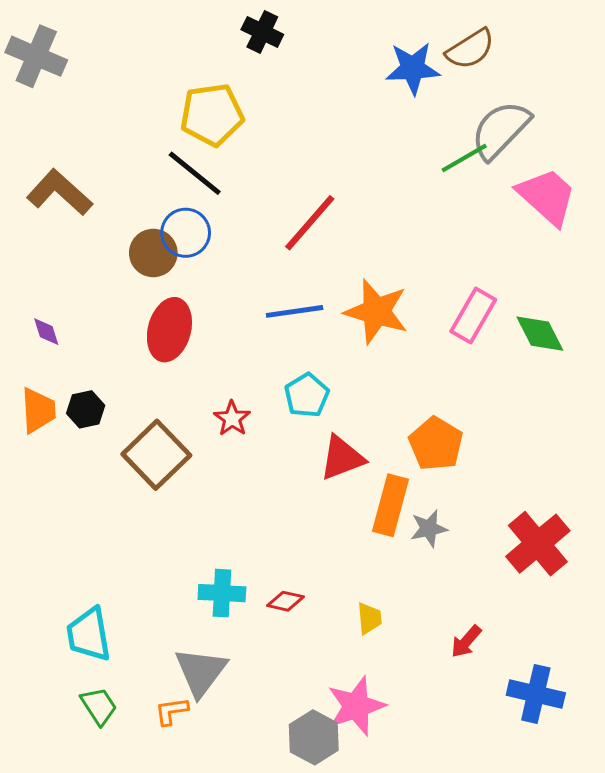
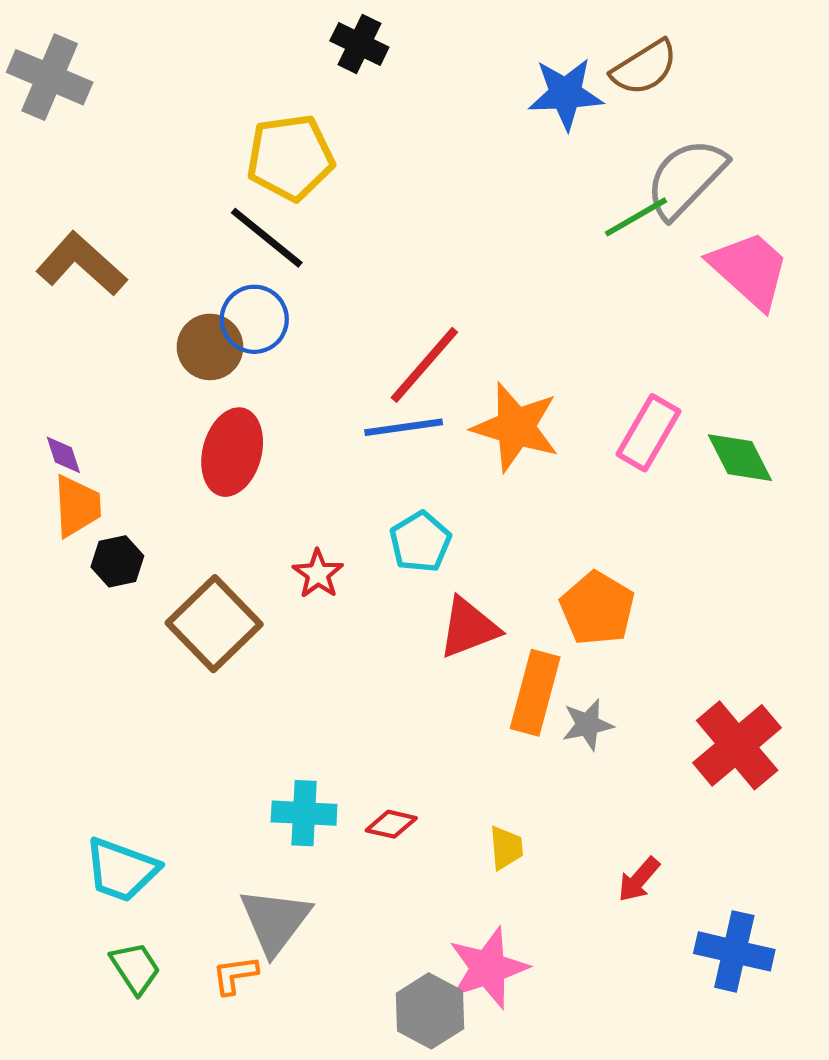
red line: (310, 223) -> (424, 365), moved
orange trapezoid: (38, 410) -> (77, 506), moved
cyan trapezoid: (89, 634) -> (121, 870), turned -60

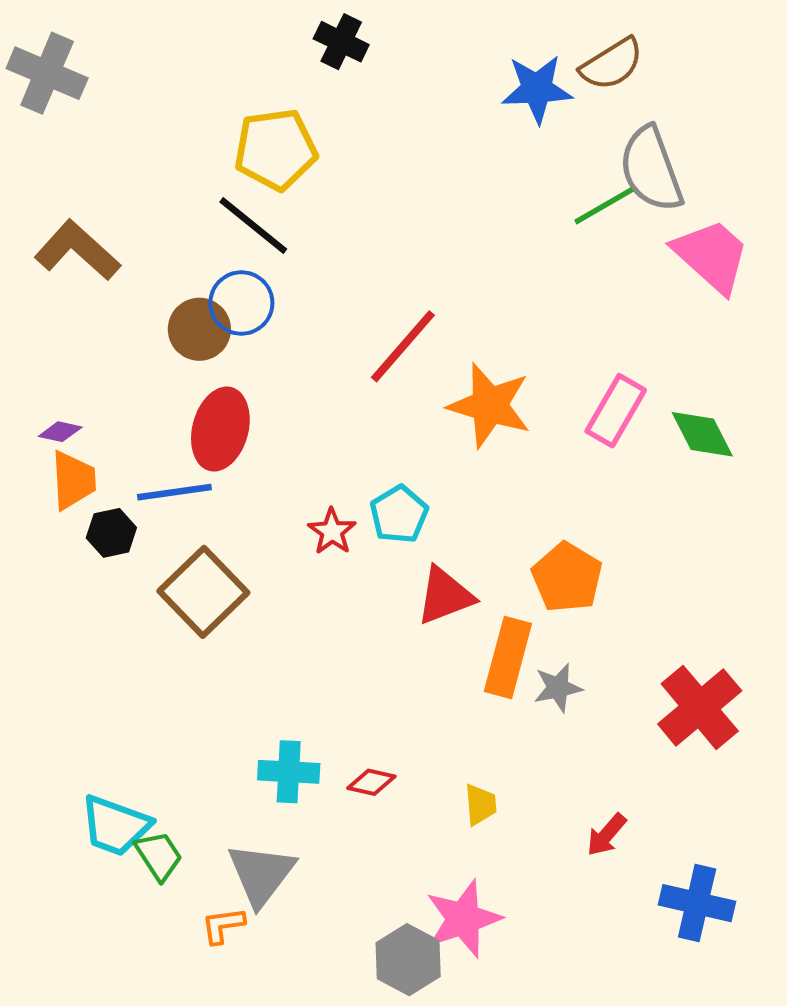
gray semicircle: (686, 178) -> (651, 169), turned -64
blue line: (404, 427) -> (174, 492), moved
purple diamond: (63, 455) -> (60, 432), turned -60
red star: (318, 574) -> (332, 531), moved
green trapezoid: (135, 968) -> (159, 856), moved

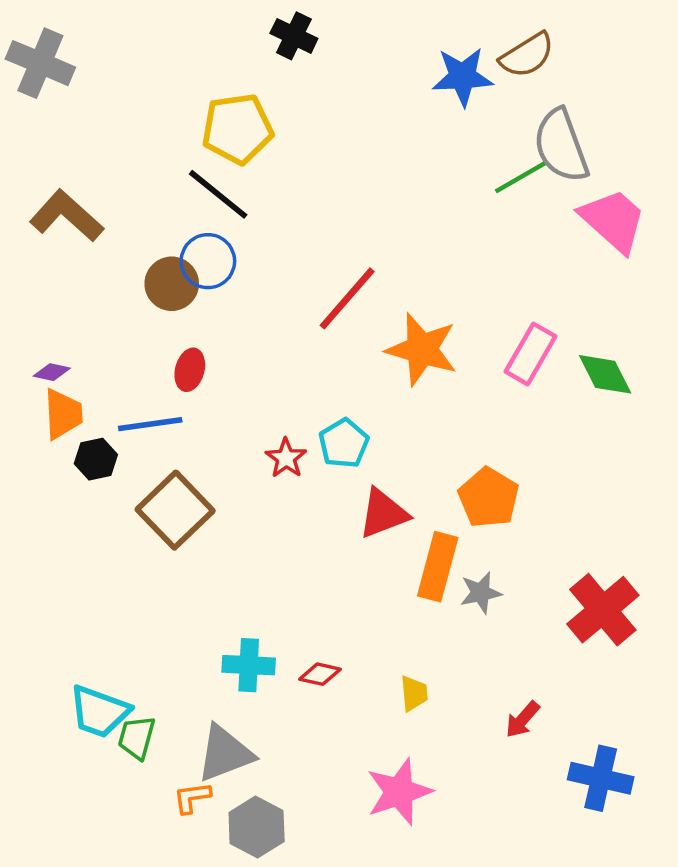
red ellipse: (220, 429) -> (190, 370), size x0.6
green trapezoid: (159, 856) -> (137, 738), turned -132
gray triangle: (261, 874) -> (225, 753), turned 32
gray hexagon: (408, 960) -> (257, 827), moved

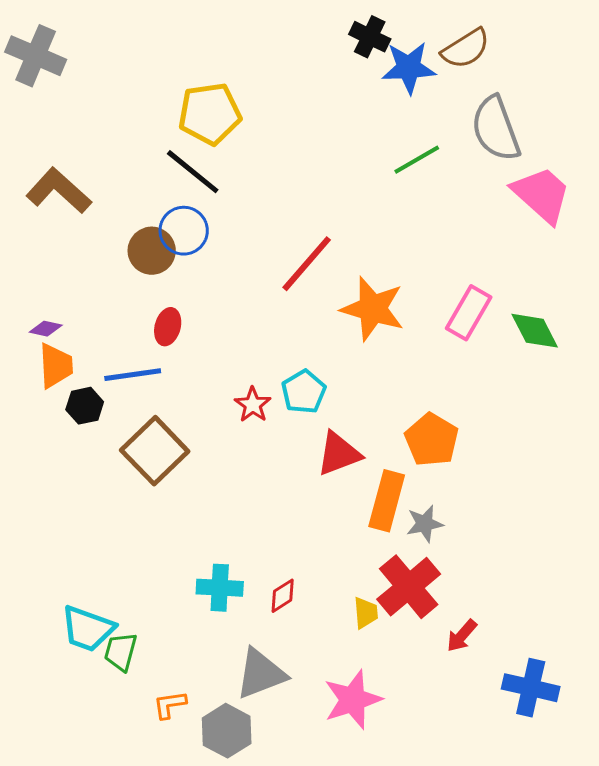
black cross: (294, 36) -> (370, 37), moved
green line: (520, 177) -> (417, 160), moved
red cross: (603, 610) -> (409, 587), moved
red diamond: (320, 674) -> (283, 596), turned -45
gray triangle: (225, 753) -> (261, 674), moved

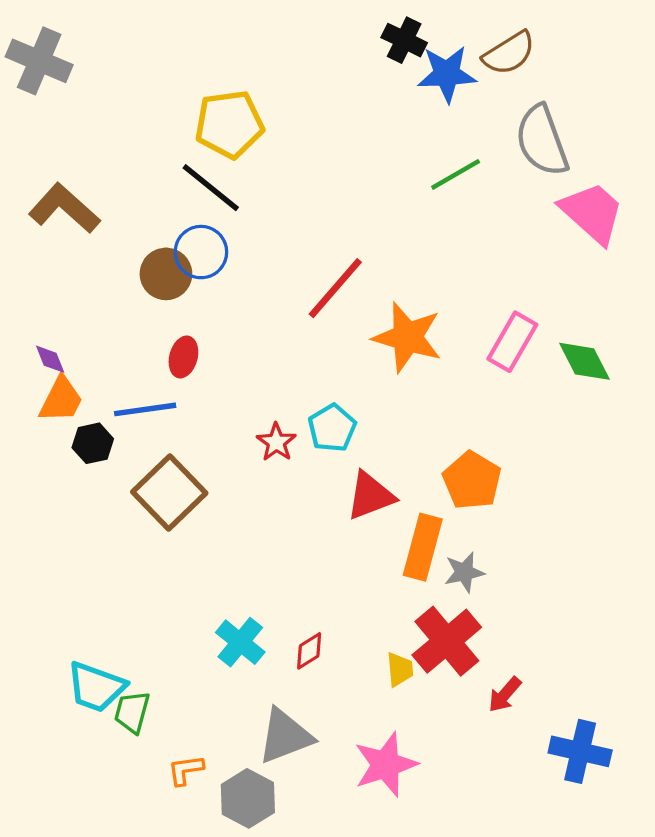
purple diamond: (46, 329) -> (50, 359), turned 56
orange trapezoid: (56, 366) -> (61, 400), turned 30
cyan cross: (220, 588) -> (240, 642), turned 36

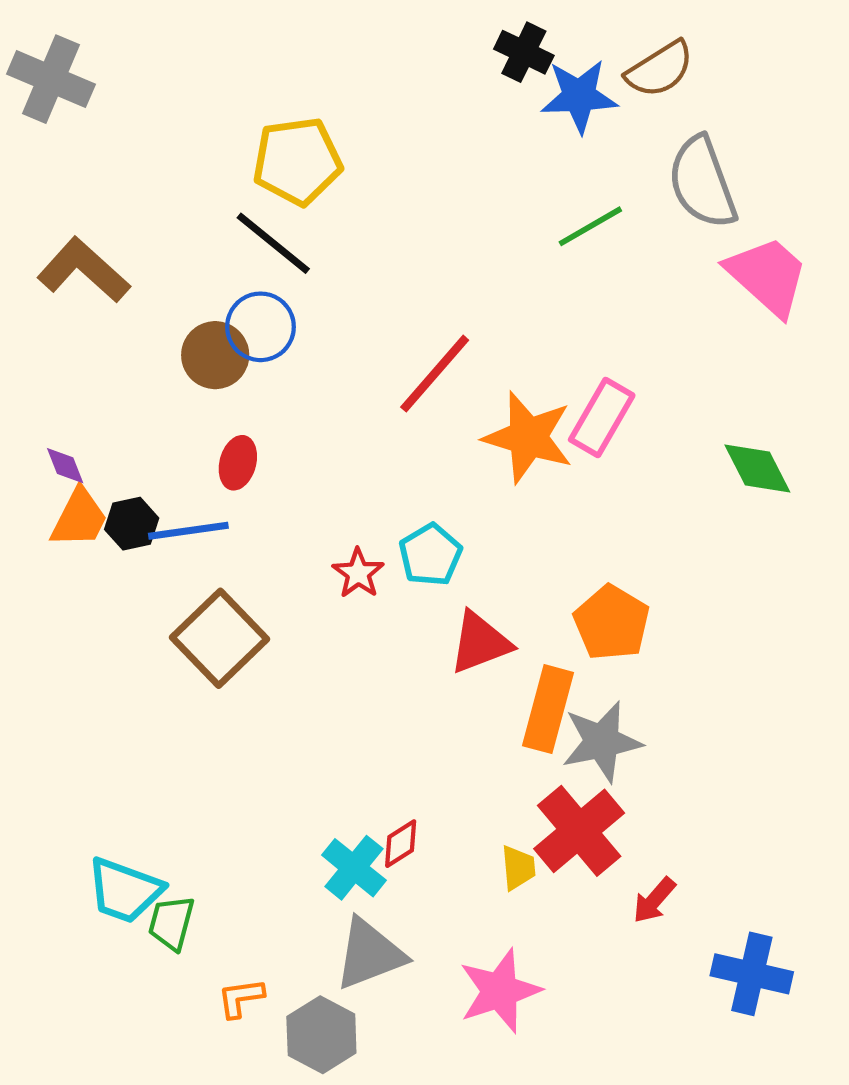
pink rectangle: (512, 342) -> (602, 417), moved
black hexagon: (93, 443) -> (132, 524), moved
gray star: (464, 572) -> (602, 742), size x1.5
cyan cross: (240, 642) -> (354, 868), moved

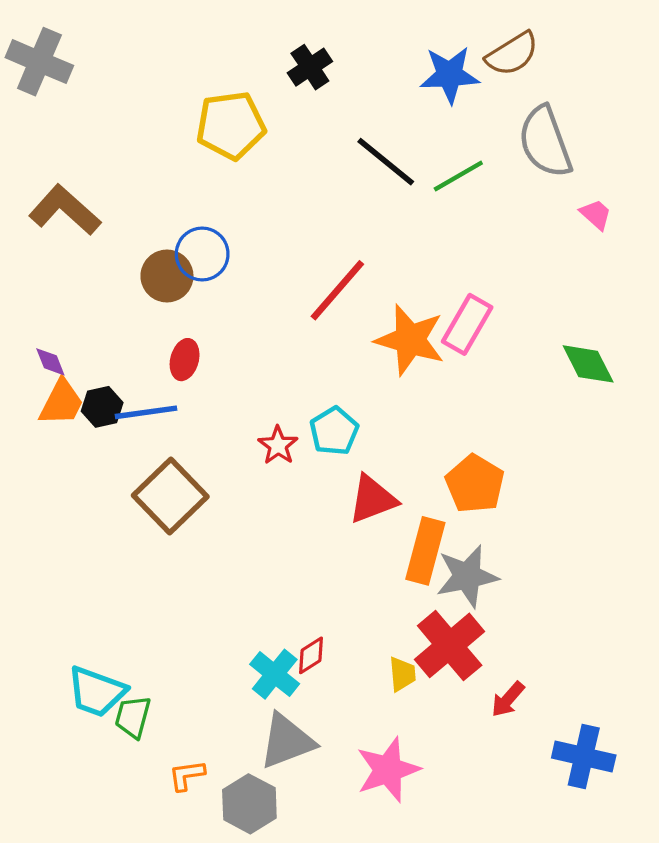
black cross: (524, 52) -> (310, 67), moved, turned 30
black line: (273, 243) -> (386, 162), moved
pink trapezoid: (767, 276) -> (596, 214), size x0.5

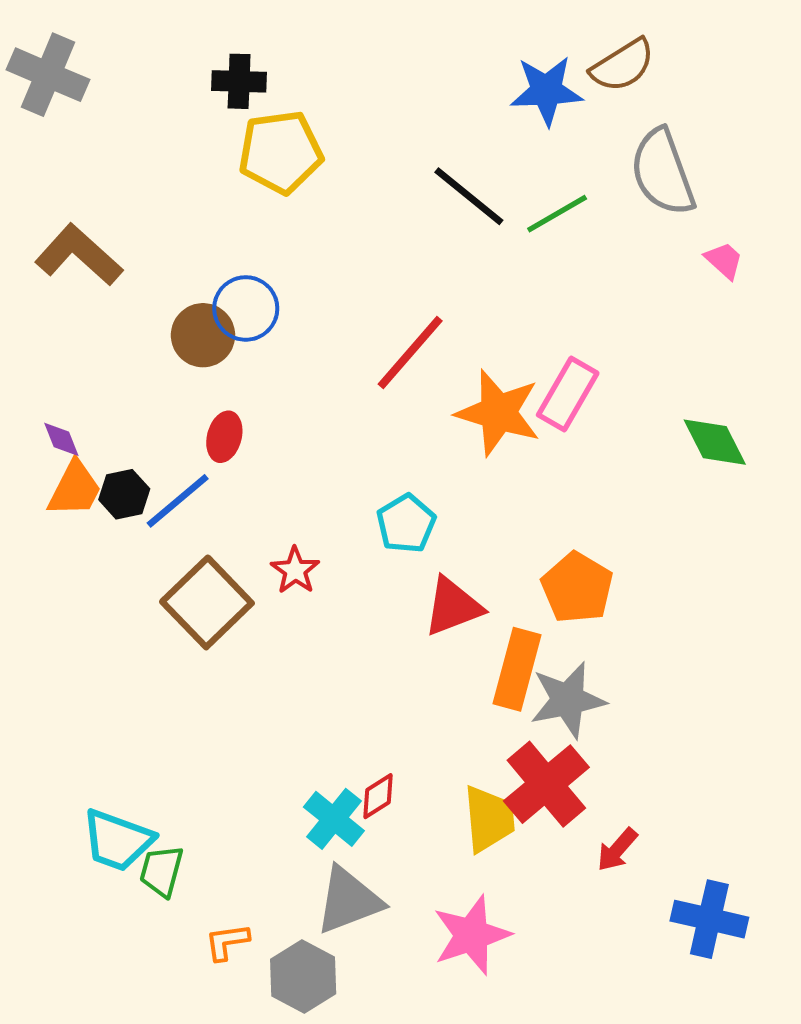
black cross: (310, 67) -> (239, 81), moved, turned 36
blue line: (146, 412) -> (178, 501), turned -32
red star: (278, 445) -> (295, 570), moved
yellow trapezoid: (402, 674) -> (489, 819), size x1.6

